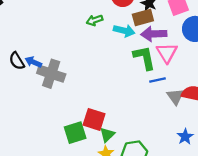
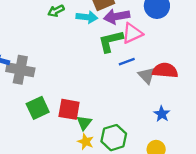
pink triangle: (167, 53) -> (132, 33), turned 45
green L-shape: (144, 58) -> (111, 41), turned -84
green square: (75, 133) -> (38, 108), moved

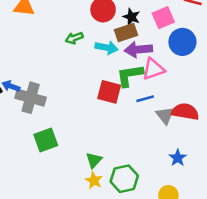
red square: (69, 109) -> (109, 92), moved

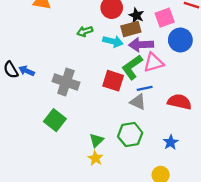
green L-shape: (130, 75) -> (132, 67), turned -30
gray cross: (31, 98) -> (66, 82), moved
gray triangle: (165, 115) -> (138, 102), moved, turned -30
green square: (46, 140) -> (55, 120), turned -35
green hexagon: (124, 179) -> (130, 135), moved

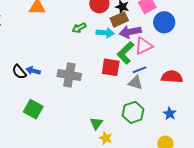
green square: (55, 120) -> (33, 109), moved
green triangle: (96, 140) -> (96, 123), moved

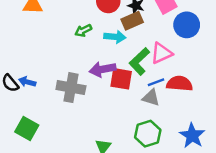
purple arrow: (130, 32) -> (103, 69), moved
red semicircle: (172, 77) -> (179, 84), moved
blue star: (170, 114) -> (192, 136), size x1.5

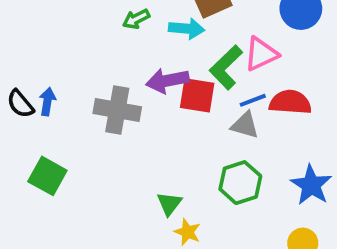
blue arrow: (27, 82) -> (47, 102), turned 84

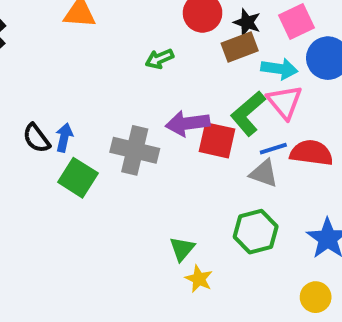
cyan arrow: (187, 29) -> (279, 69), moved
pink triangle: (261, 54) -> (285, 102), turned -48
green square: (47, 176) -> (78, 178), moved

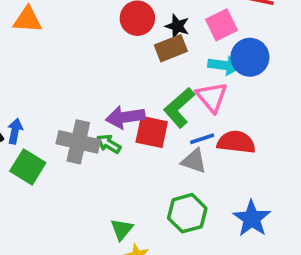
green arrow: (159, 59) -> (109, 144), moved, turned 55
cyan arrow: (279, 69) -> (224, 65), moved

